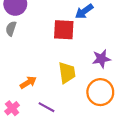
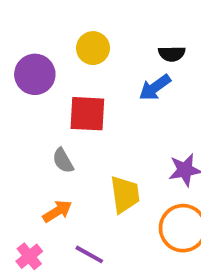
gray semicircle: (11, 29) -> (63, 161), moved, turned -48
red square: (64, 30) -> (87, 114), moved

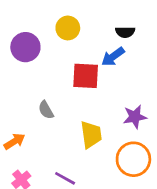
red square: (87, 114) -> (86, 76), moved
orange arrow: (57, 211) -> (15, 141), moved

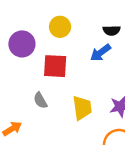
red square: (86, 76) -> (55, 66), moved
yellow trapezoid: (91, 135) -> (82, 108), moved

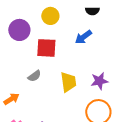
black semicircle: (112, 30) -> (92, 11), moved
gray semicircle: (40, 100) -> (34, 76), turned -96

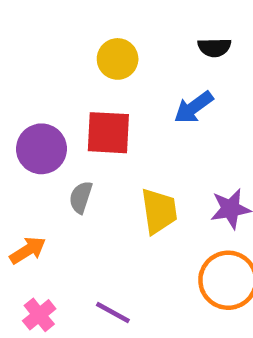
purple circle: (19, 30) -> (41, 149), moved
gray semicircle: (34, 76) -> (81, 197), turned 144

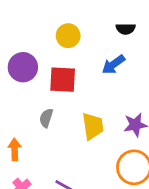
purple circle: (41, 149) -> (23, 67), moved
orange arrow: (28, 250) -> (15, 149), turned -60

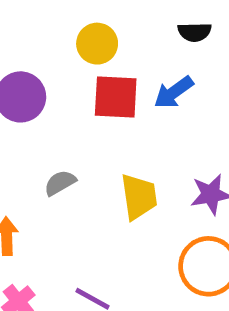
red square: (63, 80) -> (116, 97), moved
gray semicircle: (46, 118) -> (60, 183), turned 42

